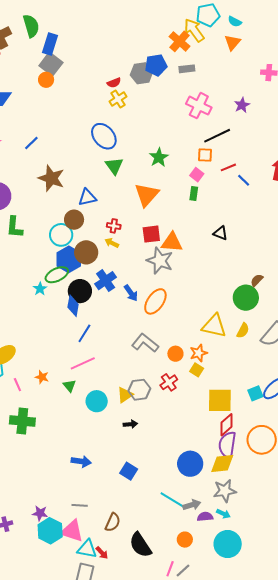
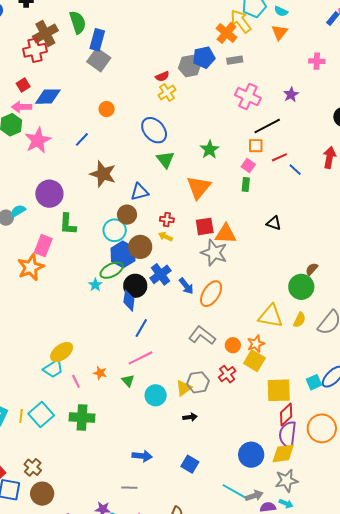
orange circle: (46, 80) -> (107, 109), moved
yellow square: (197, 370) -> (254, 361), size x1.5
gray line: (80, 505) -> (129, 488), moved

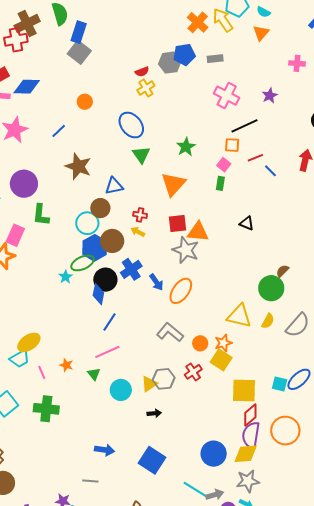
orange cross: (226, 33) -> (198, 22), moved
cyan square: (314, 382) -> (280, 384), turned 35
blue square: (190, 464) -> (152, 460), size x1.5

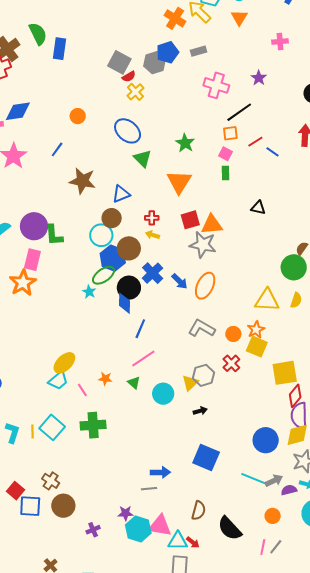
gray square: (79, 52) -> (119, 62), moved
purple circle: (24, 184) -> (34, 226), moved
blue arrow: (105, 450) -> (160, 472), moved

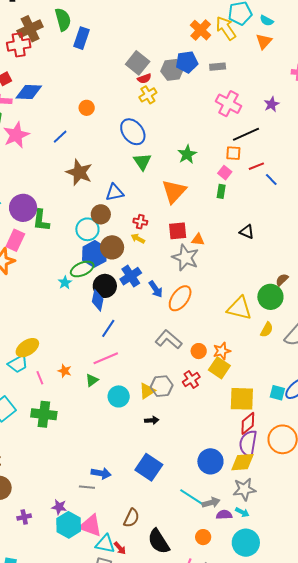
orange triangle: (212, 225) -> (198, 240), size x0.6
yellow triangle: (267, 300) -> (239, 308), moved
green triangle: (134, 383) -> (92, 380), turned 32

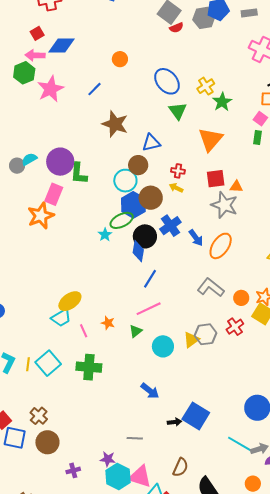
yellow cross: (148, 95) -> (206, 86), moved
black arrow: (152, 420) -> (175, 422), moved
blue arrow: (101, 473) -> (150, 391), moved, turned 30

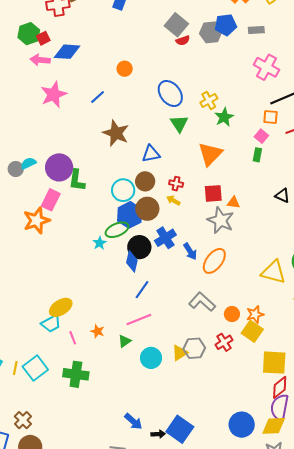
green hexagon: (24, 73) -> (29, 34), moved
brown circle: (138, 165) -> (145, 181), moved
blue arrow: (150, 391) -> (133, 421), moved

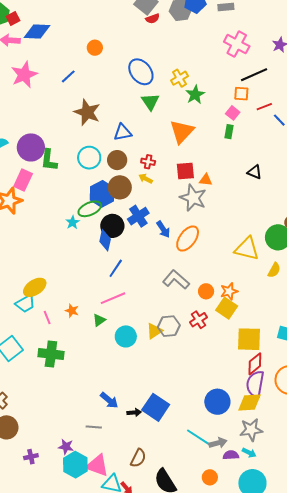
cyan circle: (123, 190) -> (89, 158), moved

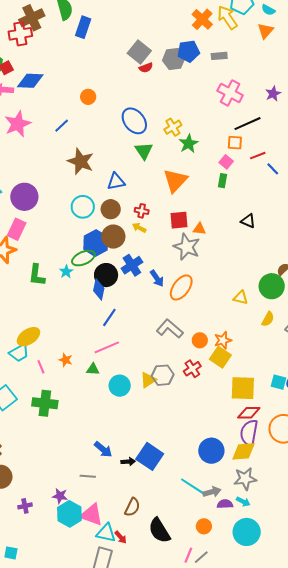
green L-shape: (49, 160) -> (37, 275), moved
yellow triangle: (247, 249) -> (241, 298), size x0.6
green triangle: (99, 320) -> (93, 369), turned 40
red diamond: (255, 364) -> (249, 413), turned 40

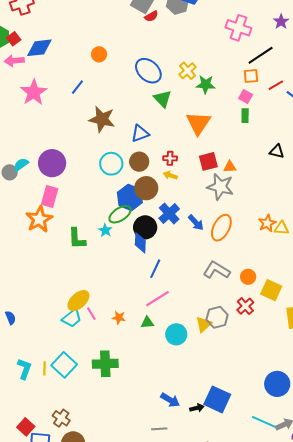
green star: (189, 144) -> (206, 84), turned -30
orange star: (223, 340) -> (267, 223), moved
pink line: (41, 367) -> (91, 314), moved

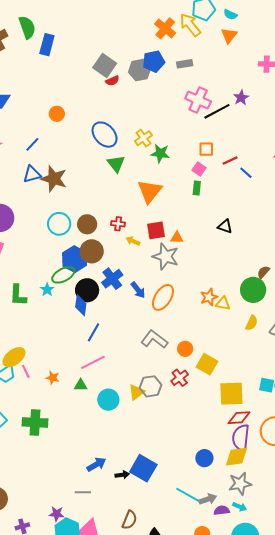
black line: (261, 55) -> (217, 111), moved
blue triangle: (140, 133) -> (32, 174), moved
yellow arrow: (170, 175) -> (133, 241), moved
blue circle: (277, 384) -> (204, 458), size x0.7
blue arrow: (170, 400) -> (96, 464), turned -66

